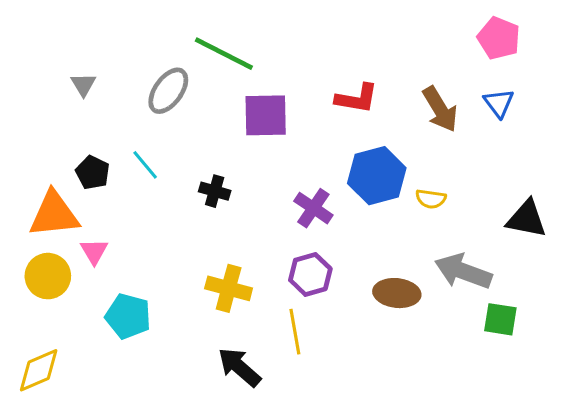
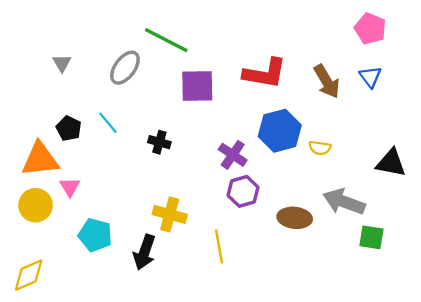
red L-shape: (357, 98) -> (265, 73), size x1.4
purple hexagon: (310, 274) -> (243, 191), moved
black arrow: (239, 367) -> (144, 252), moved, turned -112

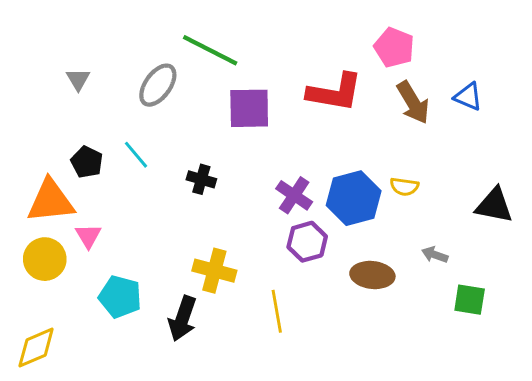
pink pentagon: (370, 29) -> (394, 47), moved
blue triangle: (370, 77) -> (468, 97), turned -30
blue hexagon: (280, 131) -> (354, 198), moved
gray arrow: (344, 202) -> (435, 255), size x0.5

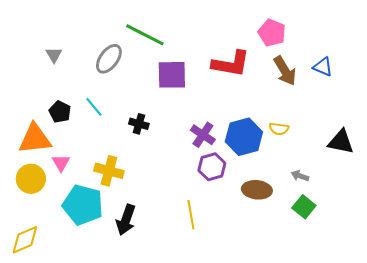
yellow cross: (214, 271) -> (109, 171), moved
cyan pentagon: (120, 297) -> (83, 205), size x1.4
green square: (470, 300) -> (304, 207), moved, turned 30

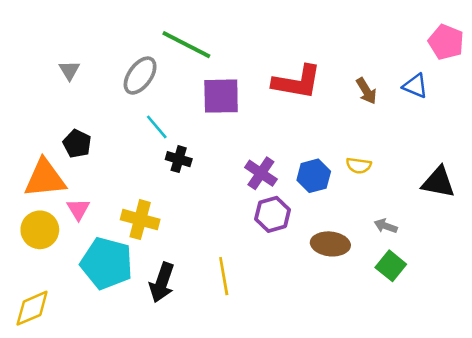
pink pentagon: (272, 33) -> (446, 42), moved
brown arrow: (285, 71) -> (366, 91), size x0.7
cyan line: (94, 107) -> (157, 127), moved
blue hexagon: (244, 137) -> (314, 176), size x0.7
yellow line: (191, 215) -> (224, 276), moved

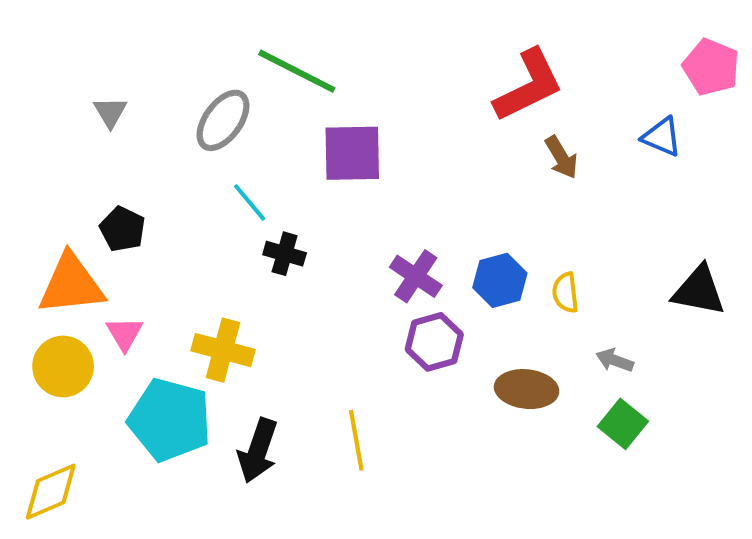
red L-shape: (297, 82) -> (529, 86), moved, turned -36
brown arrow: (366, 91) -> (561, 157), moved
yellow semicircle: (359, 166) -> (565, 293), moved, turned 75

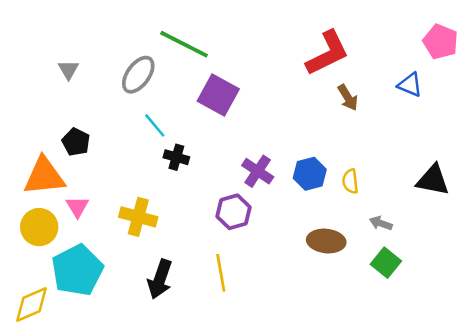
purple square: (352, 153) -> (218, 95), turned 30
purple hexagon: (434, 342) -> (234, 212), moved
cyan pentagon: (170, 420) -> (77, 270), moved, turned 30

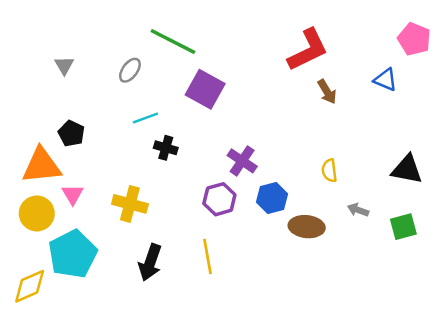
gray ellipse: (138, 75) -> (130, 70), size x0.7
cyan line: (155, 125) -> (145, 118), turned -70
blue hexagon: (310, 174) -> (272, 198), moved
green square: (386, 263) -> (403, 227), moved, turned 36

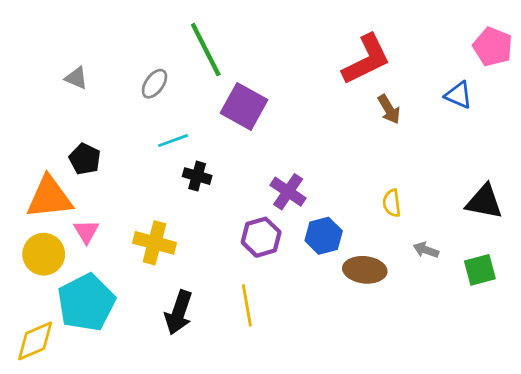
green line: (173, 42) -> (206, 50), turned 36
gray triangle: (64, 65) -> (76, 78), turned -36

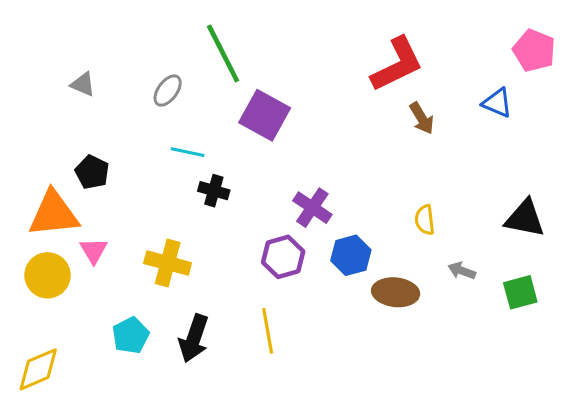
cyan line: (173, 141) -> (188, 152), turned 32
cyan pentagon: (86, 303) -> (131, 335), moved, size x0.6

